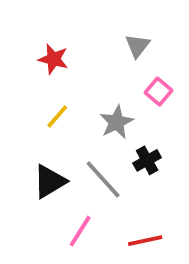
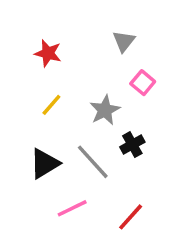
pink line: (80, 231) -> (72, 208), turned 32
red line: (145, 241) -> (131, 217), turned -36

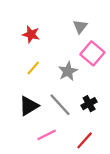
pink square: (143, 83) -> (92, 53), size x1.5
black cross: (132, 145) -> (89, 104), moved

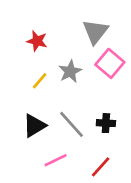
gray triangle: (80, 27) -> (95, 32), size x1.5
gray star: (68, 71) -> (70, 71), moved
black cross: (89, 104) -> (106, 123), turned 32

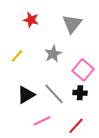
red star: (37, 41) -> (31, 20), moved
pink square: (110, 63) -> (83, 70), moved
yellow line: (40, 81) -> (17, 56), moved

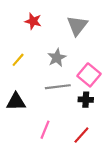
gray line: (54, 94) -> (58, 87), moved, turned -55
black triangle: (26, 95) -> (16, 102), moved, turned 30
pink line: (42, 121) -> (45, 130), turned -42

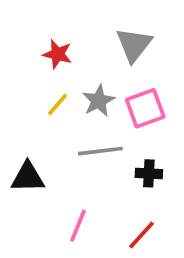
red star: (33, 21) -> (57, 54), moved
yellow line: (18, 60) -> (57, 104), moved
pink square: (89, 75) -> (145, 108), moved, turned 30

